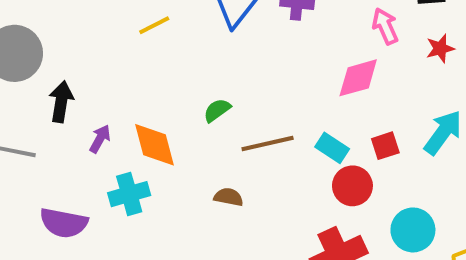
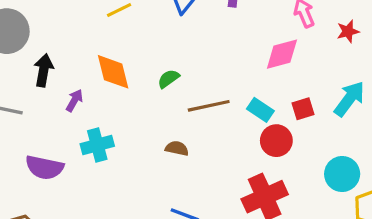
orange diamond: (154, 145) -> (113, 72), moved
cyan circle: (413, 230) -> (342, 174), moved

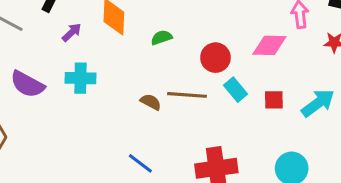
brown line: (209, 106) -> (187, 95), moved
red circle: (276, 141) -> (215, 58), moved

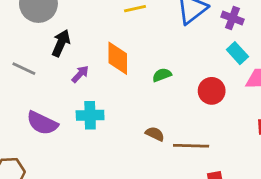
cyan rectangle: (235, 90) -> (237, 53), moved
brown line: (187, 95) -> (191, 146), moved

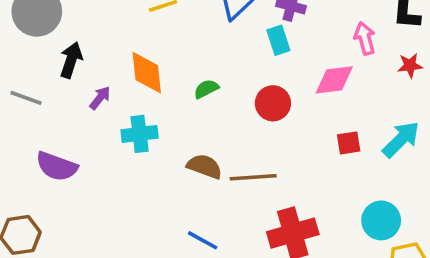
cyan rectangle: (237, 53) -> (278, 40), moved, turned 30
cyan cross: (90, 115) -> (140, 134), moved
brown semicircle: (155, 134) -> (204, 166), size x1.4

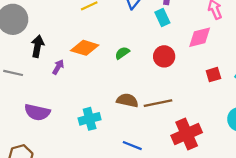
orange diamond: (147, 73) -> (85, 48), turned -60
cyan cross: (140, 134) -> (90, 119), moved

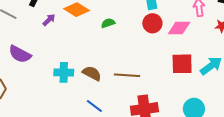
red circle: (164, 56) -> (152, 23), moved
red square: (213, 75) -> (182, 64), size x1.6
brown semicircle: (127, 100) -> (92, 73), moved

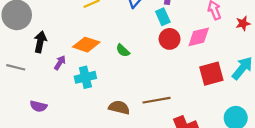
green semicircle: (108, 23) -> (123, 50), turned -104
purple semicircle: (20, 54) -> (38, 106), size x0.7
cyan cross: (64, 72) -> (85, 77), moved

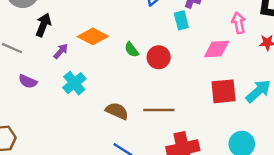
red circle: (170, 39) -> (159, 57), moved
cyan cross: (85, 77) -> (74, 83), moved, turned -36
purple semicircle: (38, 106) -> (28, 81), moved

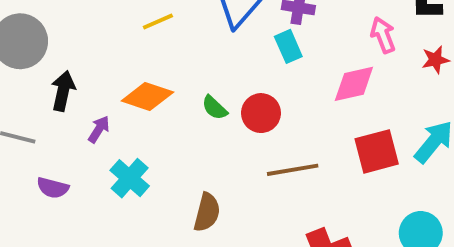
brown line: (159, 110) -> (293, 170), moved
brown semicircle: (117, 111) -> (207, 212), turned 90

